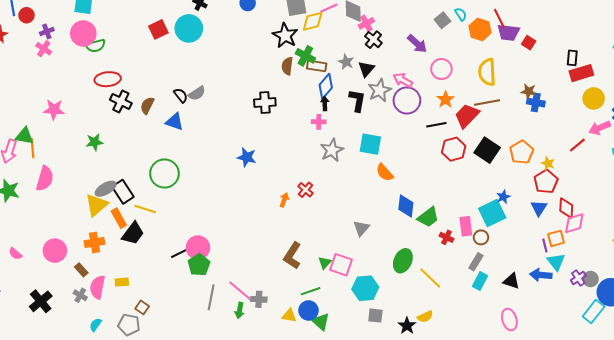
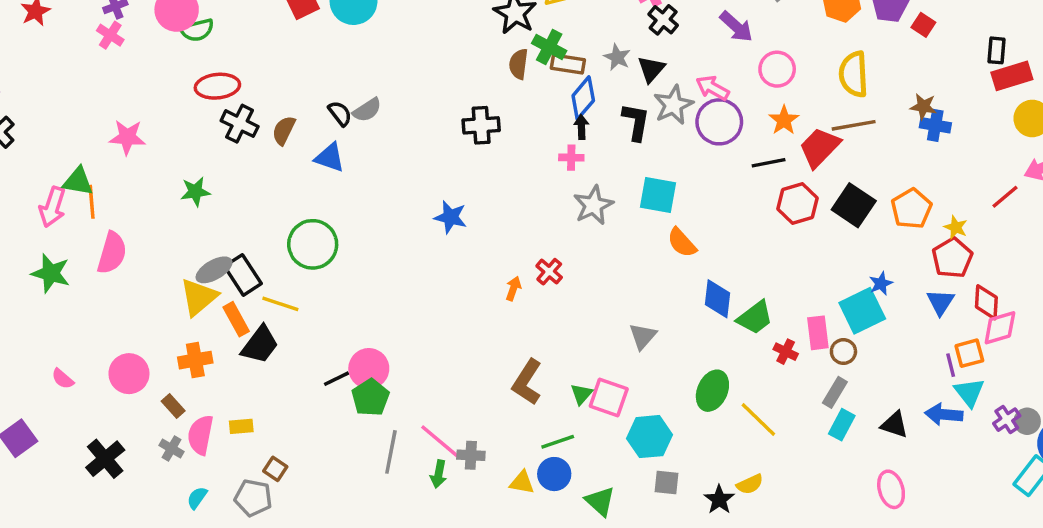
green triangle: (321, 322) -> (600, 501), moved

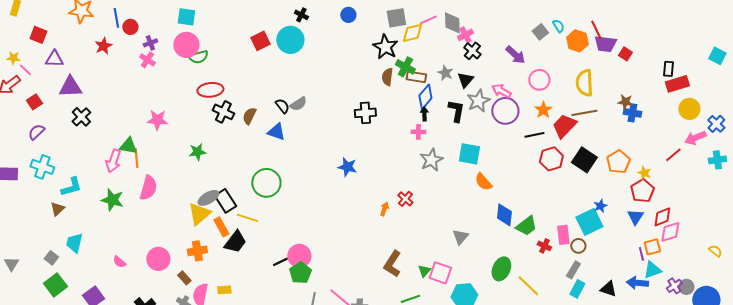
red diamond: (986, 302) -> (662, 217), turned 65
cyan triangle: (969, 392) -> (652, 270), turned 48

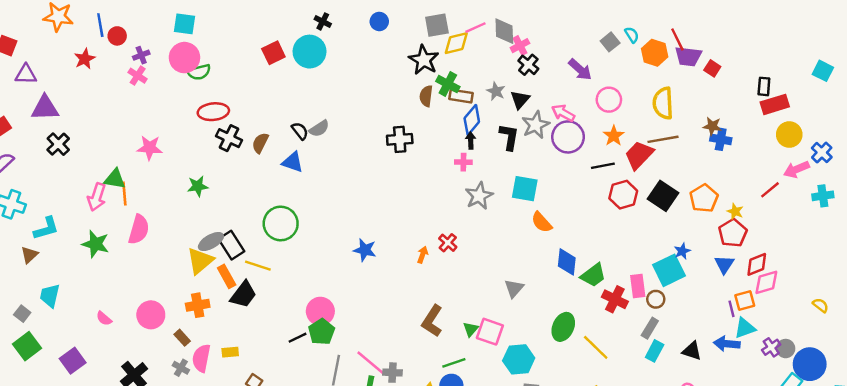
blue star: (347, 167) -> (365, 250), moved
red cross: (544, 246) -> (615, 299), size x1.5
black line: (280, 262) -> (297, 338), moved

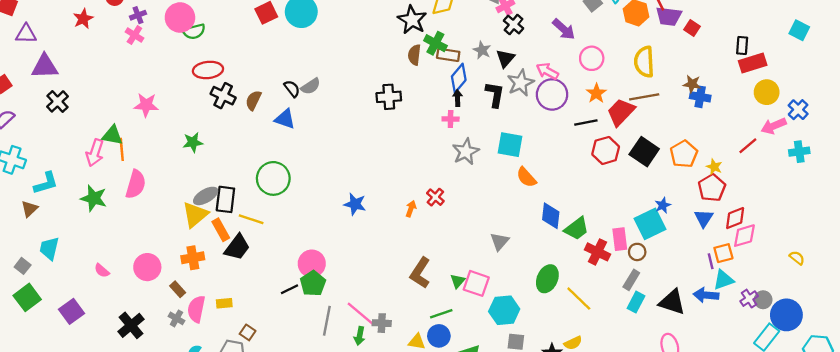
black rectangle: (231, 245) -> (225, 199), turned 40
black triangle: (692, 351) -> (672, 302), size x1.4

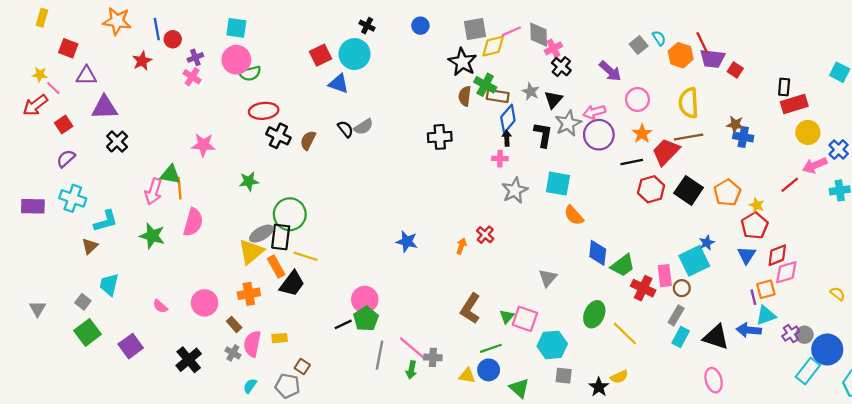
pink arrow: (547, 71) -> (594, 112), turned -45
blue triangle: (285, 119) -> (339, 84), moved
green circle: (273, 178) -> (290, 214), moved

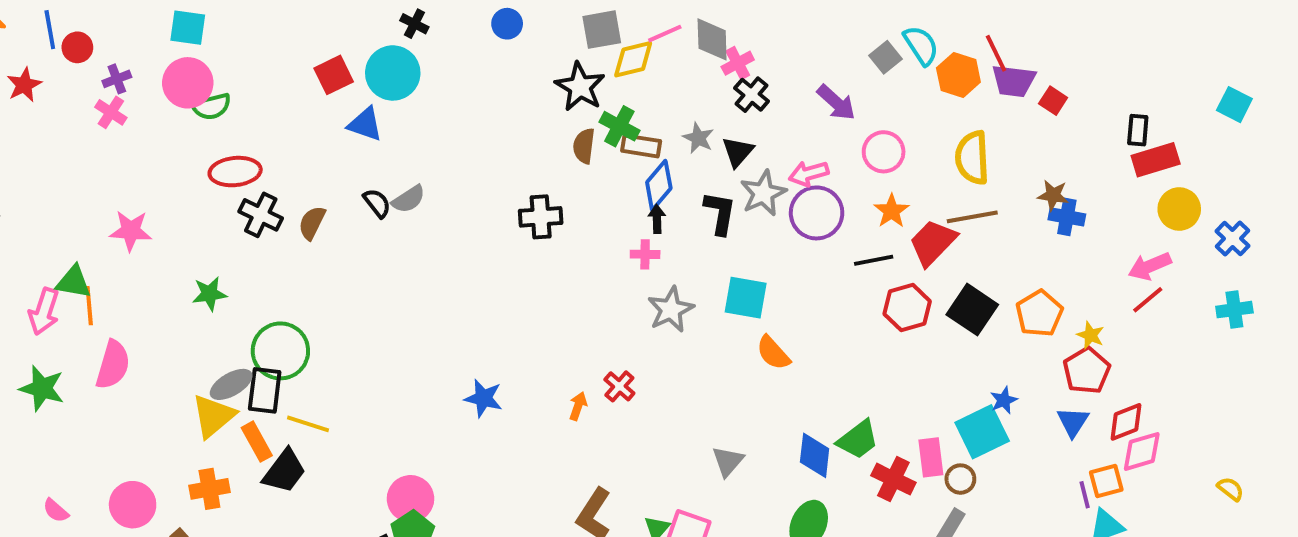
cyan semicircle: (659, 38) -> (921, 45), size x1.5
pink arrow: (815, 165) -> (1150, 266), moved
blue diamond: (598, 253) -> (815, 455), moved

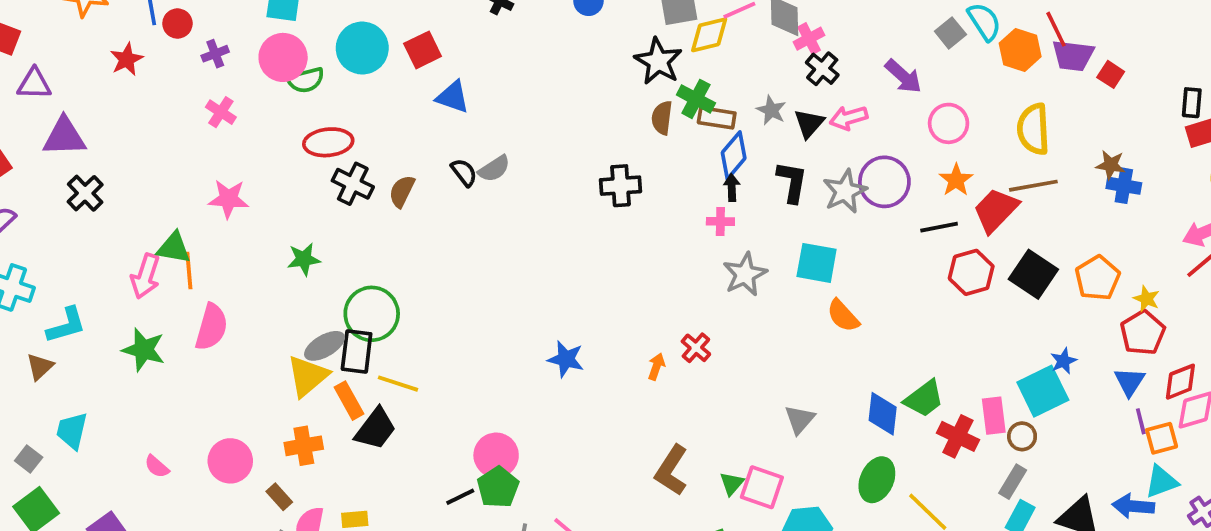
cyan circle: (393, 73) -> (362, 48), moved
pink cross: (111, 112) -> (221, 112), moved
pink arrow: (809, 174) -> (849, 118), moved
gray star: (763, 193) -> (845, 191), moved
purple line: (1085, 495) -> (1141, 421), moved

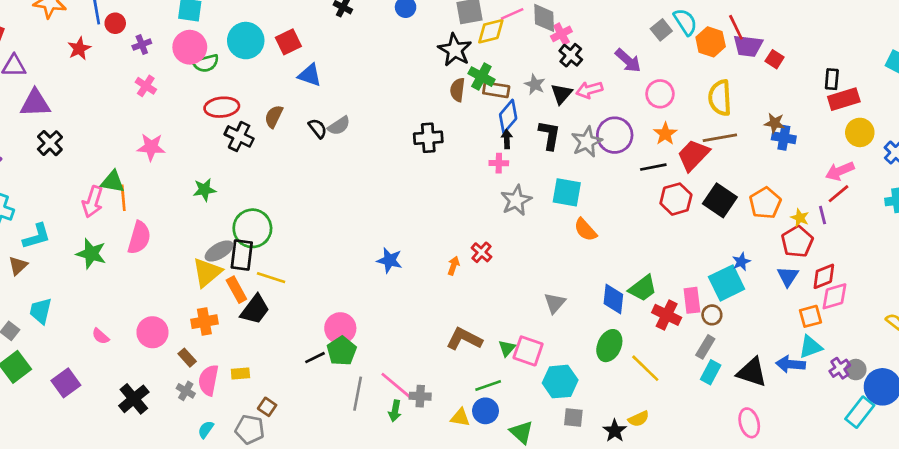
brown semicircle: (402, 191) -> (274, 116), moved
purple line: (1141, 421) -> (822, 215), moved
brown L-shape: (671, 470) -> (464, 339), turned 84

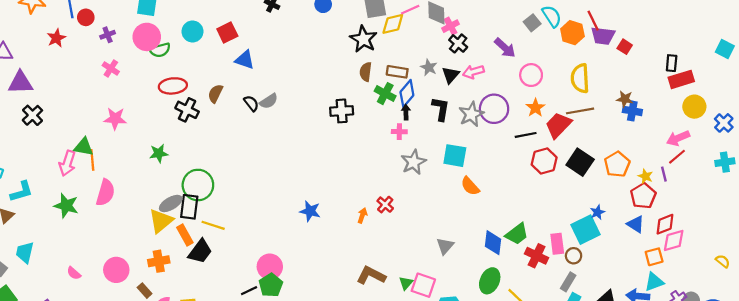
cyan circle: (246, 41) -> (192, 31), size x0.7
green cross: (481, 77) -> (385, 94), moved
blue triangle: (788, 276) -> (636, 224), turned -30

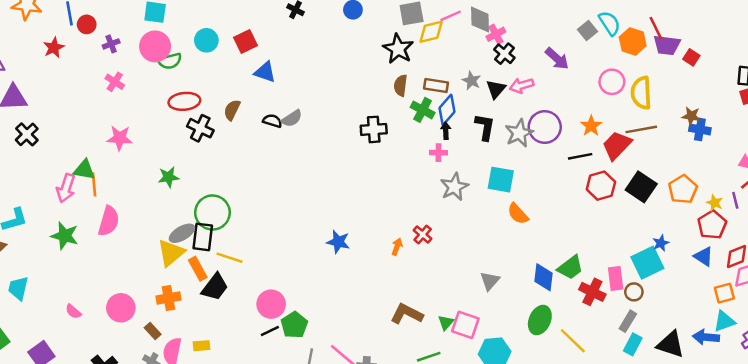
pink circle: (531, 75) -> (612, 82), moved
black semicircle: (251, 103) -> (272, 121), turned -35
pink circle: (270, 267) -> (271, 304), moved

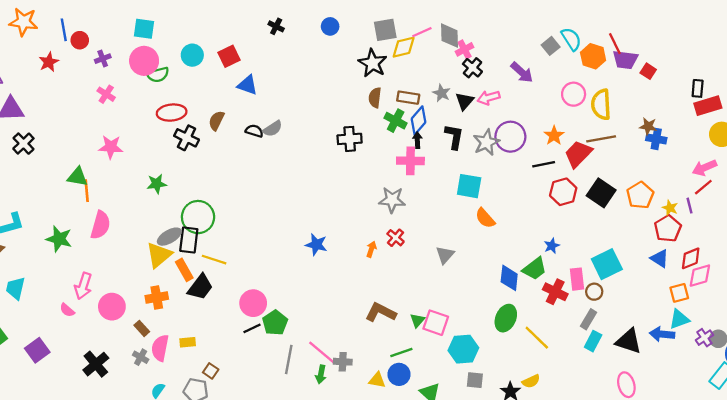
pink cross: (438, 153) -> (410, 161), size x1.6
gray star: (454, 187) -> (392, 200), moved, turned 30
pink arrow: (66, 188) -> (83, 286), moved
blue star: (661, 243) -> (552, 246), moved
gray triangle: (490, 281) -> (445, 255), moved

